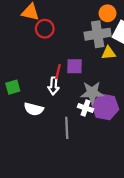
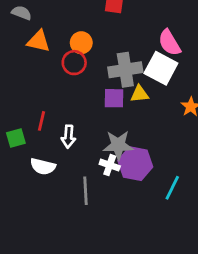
orange circle: (108, 13) -> (81, 43), moved
red circle: (45, 29) -> (74, 63), moved
purple square: (74, 66) -> (114, 98), moved
red line: (58, 72) -> (41, 121), moved

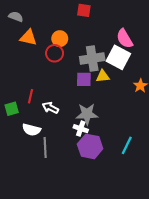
white arrow: (68, 137) -> (50, 108), turned 112
purple hexagon: (135, 164) -> (90, 146), moved
gray line: (86, 191) -> (45, 147), moved

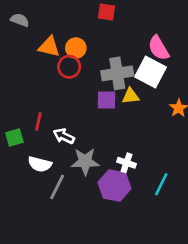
orange triangle: (28, 38) -> (49, 47), moved
gray star: (87, 114) -> (85, 161), moved
white cross: (81, 129) -> (127, 163), moved
gray line: (45, 147) -> (57, 187), turned 30

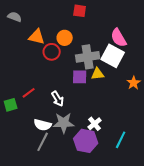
orange circle: (76, 48) -> (65, 38), moved
red line: (38, 121) -> (29, 93), turned 40
white arrow: (64, 136) -> (58, 99), moved, turned -147
white cross: (127, 163) -> (95, 124), turned 32
white semicircle: (40, 164) -> (43, 125), moved

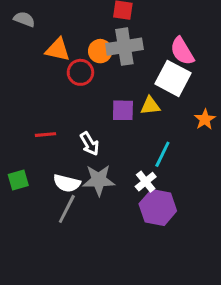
gray cross: (88, 57) -> (124, 47), moved
red line: (29, 93) -> (46, 135), turned 32
green square: (11, 105) -> (18, 180), moved
cyan line: (121, 140) -> (162, 154), moved
purple hexagon: (86, 141) -> (158, 207), moved

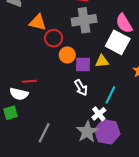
orange circle: (100, 51) -> (67, 55), moved
white arrow: (90, 144) -> (81, 88), moved
gray star: (99, 180) -> (87, 132), moved, turned -30
white semicircle: (67, 183) -> (19, 94), moved

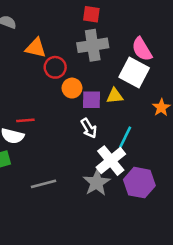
white cross: (99, 114) -> (111, 161), size x1.6
purple hexagon: (107, 132) -> (139, 183), moved
gray line: (44, 133) -> (43, 184), turned 48

